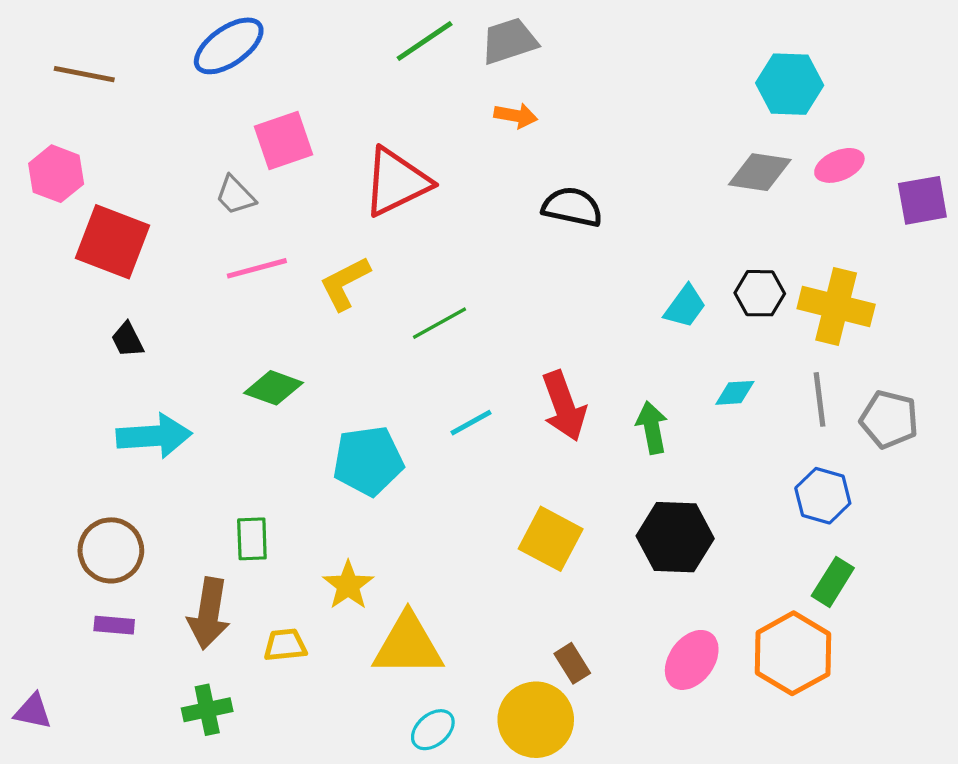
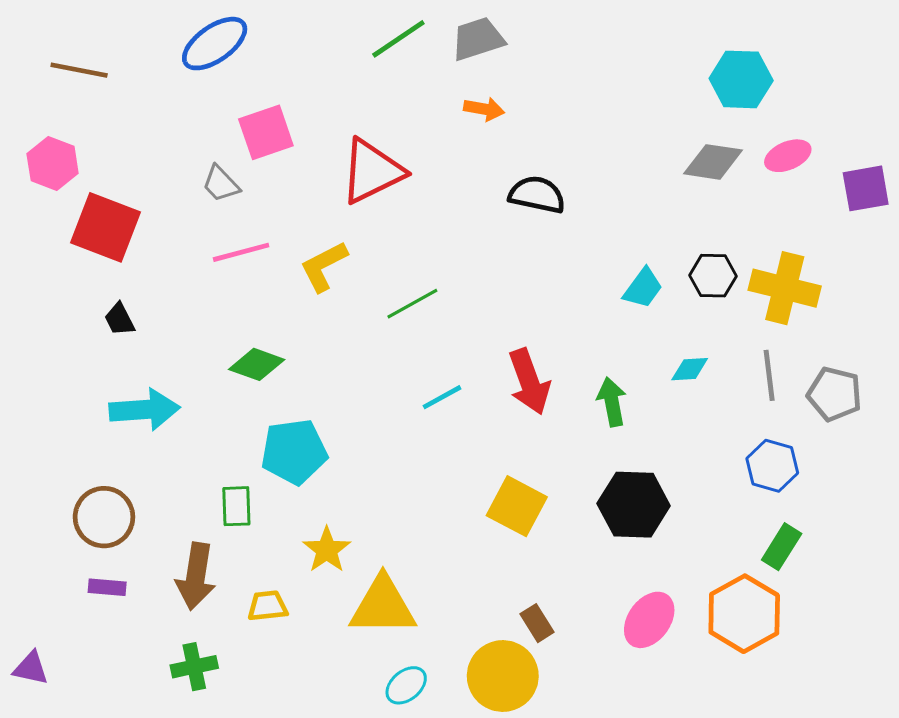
cyan pentagon: (368, 461) -> (294, 452), moved

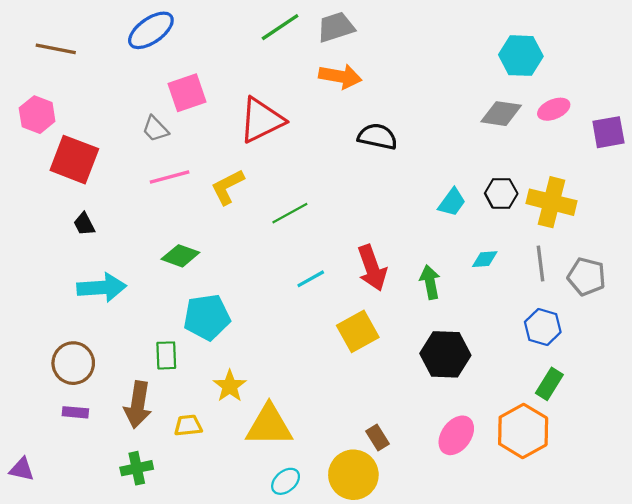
orange arrow: (484, 109) -> (340, 76), size x1.5
yellow square: (517, 506) -> (358, 331), moved, turned 33

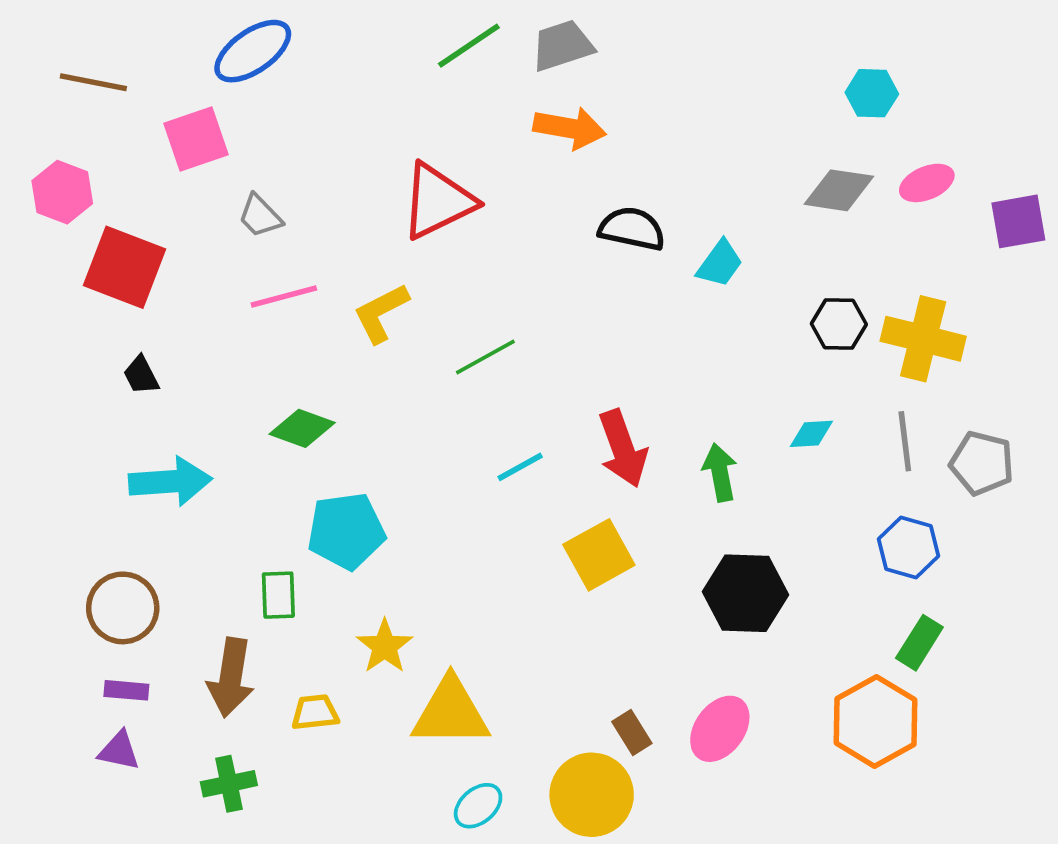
cyan hexagon: (521, 56) -> (872, 93), size x0.7
pink square: (187, 93) -> (196, 139), moved
cyan trapezoid: (452, 202) -> (720, 264), moved
pink ellipse: (456, 435) -> (720, 729), moved
purple triangle: (22, 469) -> (119, 751), moved

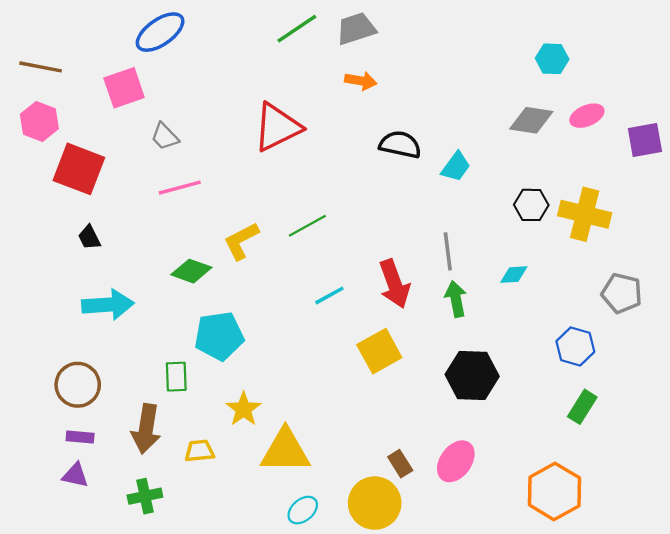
brown line: (93, 82) -> (41, 67), moved
orange arrow: (570, 128) -> (361, 81), size x0.7
yellow L-shape: (381, 313) -> (241, 241), moved
gray line: (905, 441) -> (448, 251), moved
orange hexagon: (876, 721) -> (554, 491), moved

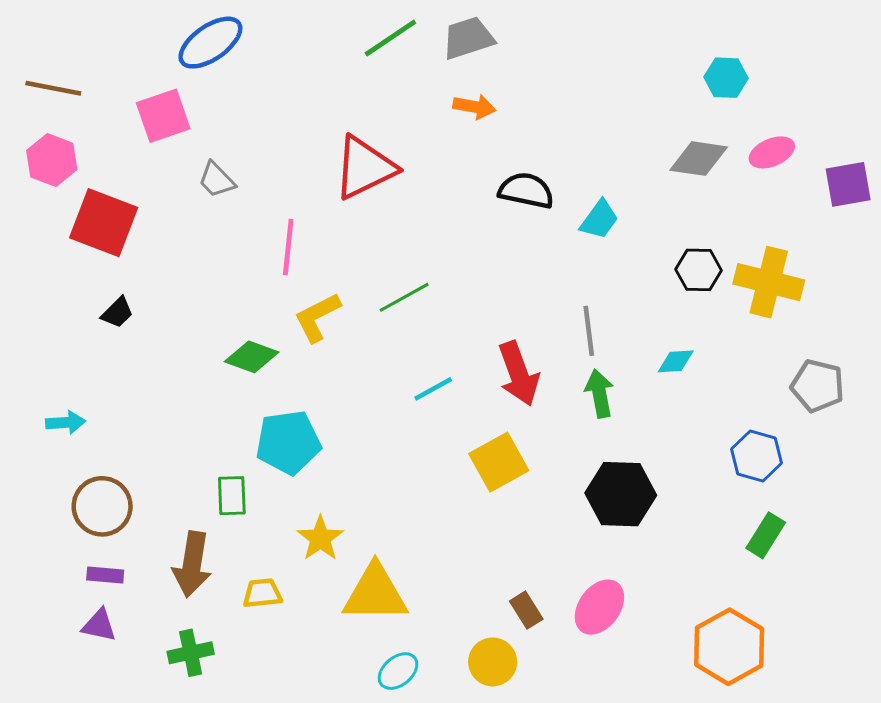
pink line: (180, 188) -> (288, 247), moved, turned -69
black trapezoid: (89, 237) -> (117, 313), turned -108
cyan arrow: (108, 305) -> (66, 422), moved, size x0.6
yellow circle: (375, 503) -> (493, 662), size x0.7

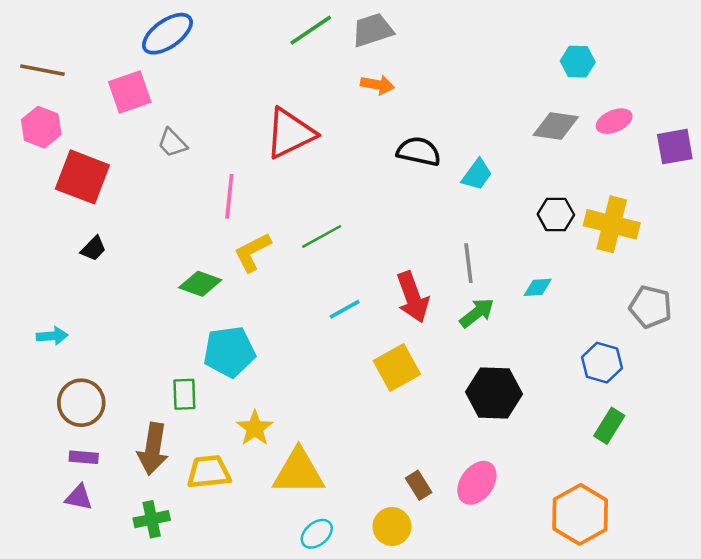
green arrow: (599, 393) -> (477, 313), turned 63
yellow trapezoid: (262, 593) -> (209, 472), size x1.4

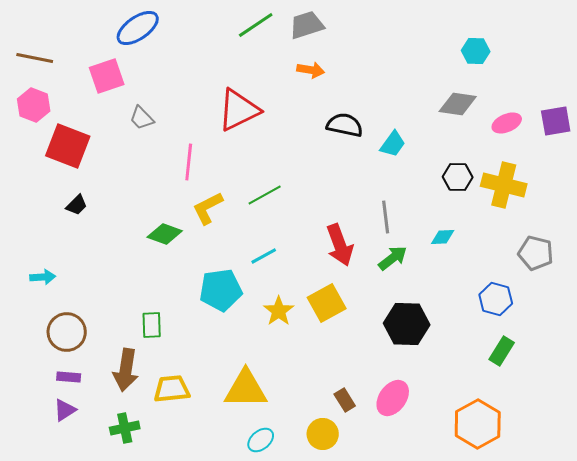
pink ellipse: (614, 121) -> (507, 123), moved
cyan line: (345, 309) -> (264, 256), moved
cyan pentagon: (229, 352) -> (221, 290), moved
yellow star: (255, 428) -> (279, 311), moved
purple triangle: (79, 497) -> (65, 410), turned -45

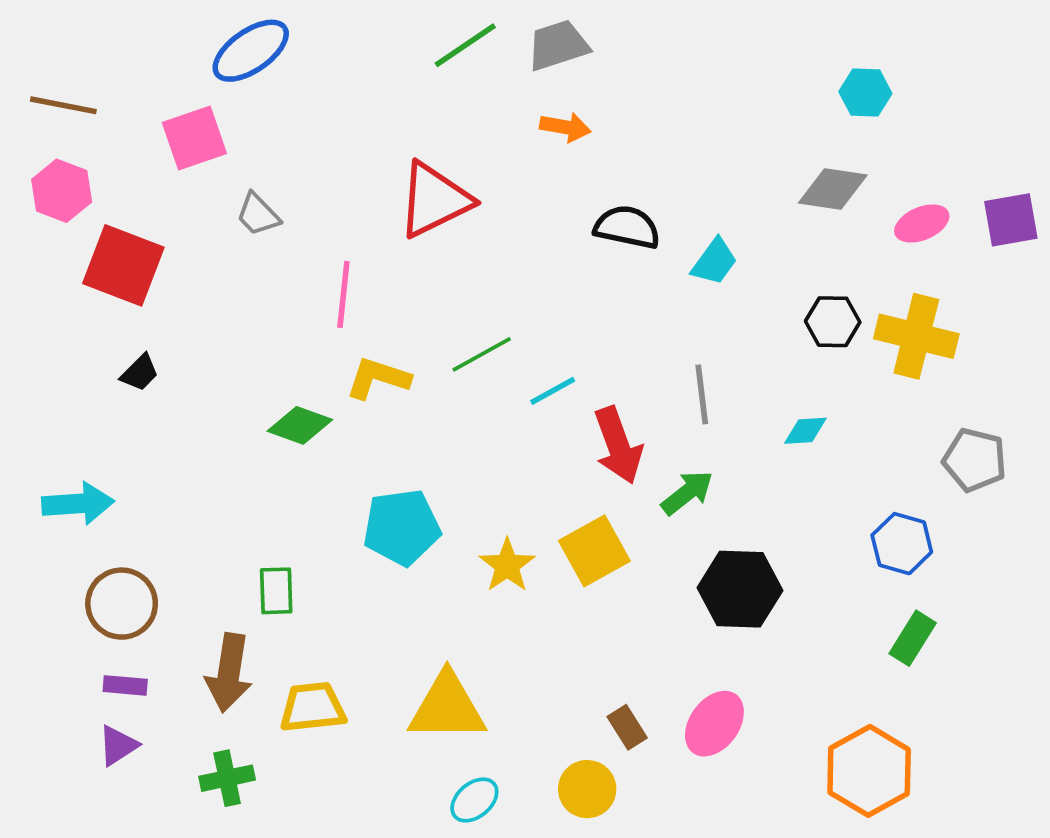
yellow L-shape: (208, 208) -> (378, 378), turned 45
cyan line: (264, 256) -> (553, 391), moved
green arrow: (393, 258) -> (687, 493), moved
cyan arrow: (43, 277) -> (78, 504), size x1.5

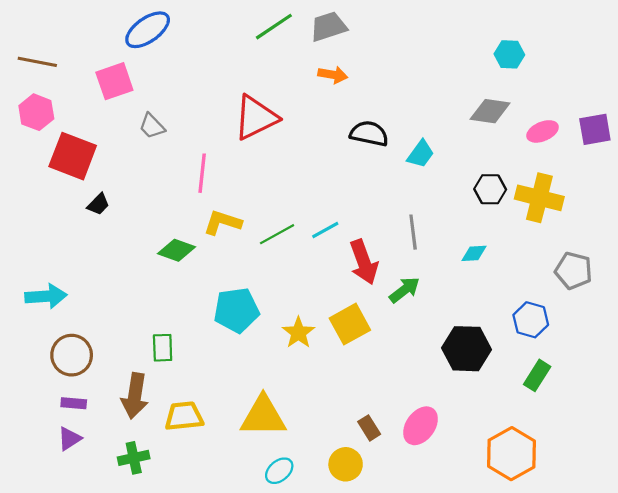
green line: (482, 354) -> (277, 234), moved
black trapezoid: (140, 373) -> (98, 204), moved
black hexagon: (740, 589) -> (467, 349), moved

